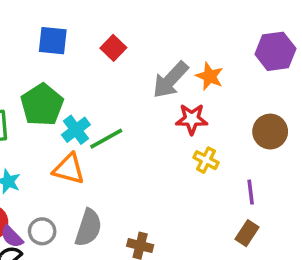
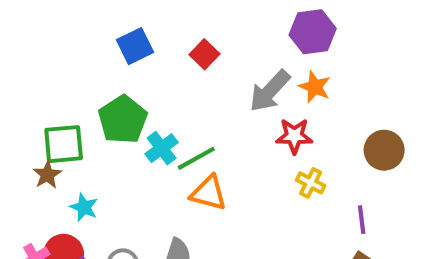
blue square: (53, 41) -> (135, 46), turned -32
purple hexagon: (275, 51) -> (313, 32), moved
orange triangle: (69, 169) -> (209, 193), moved

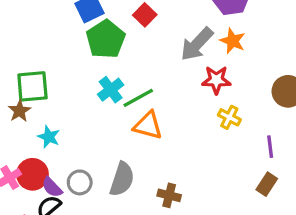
green pentagon: (123, 120) -> (106, 39), moved

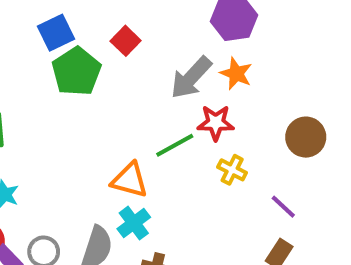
cyan cross: (111, 90) -> (134, 223), moved
green line: (138, 98) -> (175, 145), moved
purple line: (270, 147) -> (283, 207), turned -40

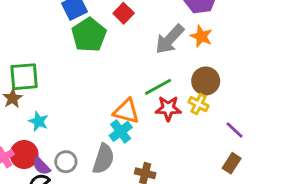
red star: (216, 123) -> (168, 108), moved
brown circle: (306, 137) -> (206, 81), moved
cyan cross: (134, 223) -> (121, 131), moved

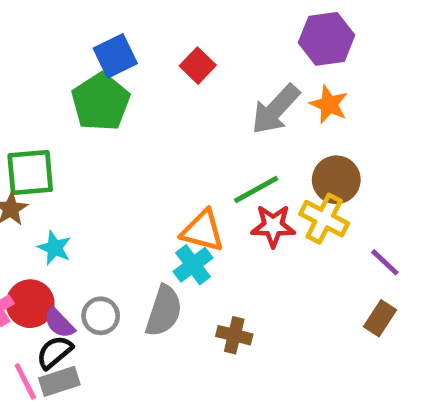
green pentagon: (89, 35) -> (101, 102), moved
yellow cross: (198, 104) -> (324, 219), size x1.4

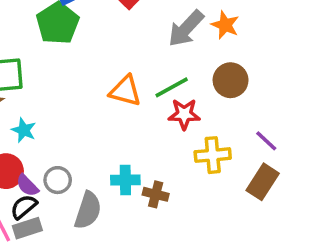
yellow cross: (324, 219) -> (213, 155), moved, turned -32
orange triangle: (203, 231) -> (125, 91), moved
cyan cross: (193, 265) -> (125, 180), moved, turned 36
gray semicircle: (164, 311) -> (88, 210), moved
brown rectangle: (380, 318) -> (263, 182), size x1.4

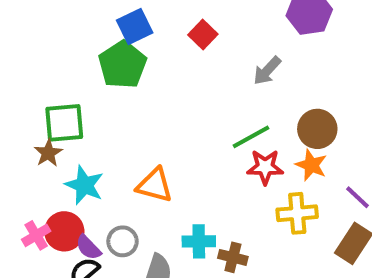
orange star: (225, 25) -> (311, 165), moved
gray arrow: (186, 29) -> (267, 71), size x0.7
orange triangle: (125, 91) -> (155, 185), moved
cyan star: (24, 130) -> (84, 185), size x1.4

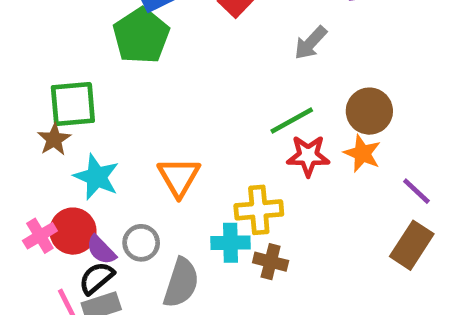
orange triangle: (155, 185) -> (179, 177), turned 45
yellow cross: (297, 213) -> (259, 210), moved

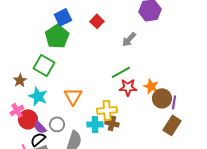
green square: (73, 104) -> (44, 65), moved, turned 35
brown circle: (369, 111) -> (162, 98), moved
purple line: (416, 191) -> (174, 102), turned 56
pink cross: (40, 236) -> (17, 110), moved
brown cross: (271, 262) -> (112, 123), moved

